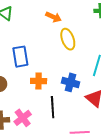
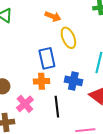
blue rectangle: (20, 57) -> (47, 58), moved
pink cross: (23, 118) -> (25, 104), moved

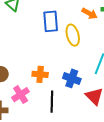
orange arrow: (53, 16) -> (89, 13), moved
blue rectangle: (47, 58) -> (51, 21), moved

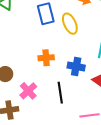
orange cross: (40, 74) -> (46, 58), moved

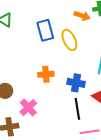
black line: (60, 93) -> (77, 109), moved

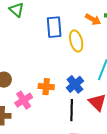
orange cross: (46, 74) -> (46, 87), moved
blue cross: (76, 83) -> (75, 84), turned 30

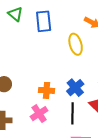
blue rectangle: (54, 27) -> (44, 21), moved
pink cross: (24, 100) -> (39, 114), moved

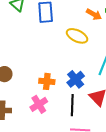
yellow ellipse: (76, 44) -> (77, 36), turned -50

